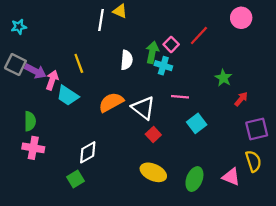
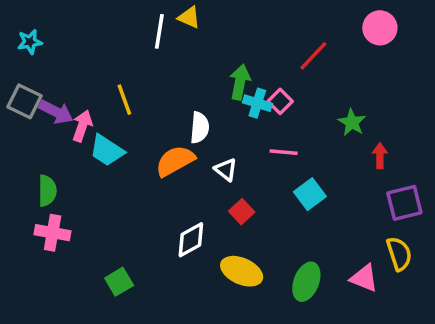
pink square: (171, 44) -> (280, 101), moved
white semicircle: (127, 60) -> (200, 128), moved
red arrow: (241, 99) -> (380, 156), turned -40
white triangle: (143, 108) -> (226, 170), size x0.6
white diamond: (88, 152) -> (191, 240), moved

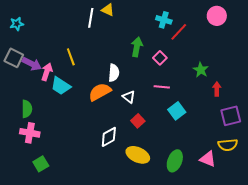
cyan cross: (257, 103) -> (164, 20), moved
yellow semicircle: (399, 254) -> (228, 145), turned 102
green square: (119, 282) -> (41, 164), moved

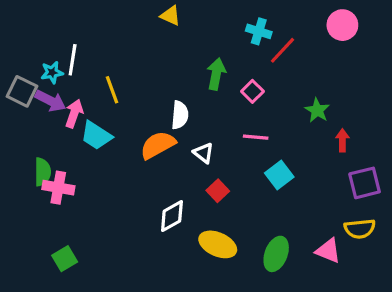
white line: (91, 18) -> (73, 60), moved
cyan star: (17, 24) -> (52, 72), moved
pink cross: (30, 133) -> (58, 188), moved

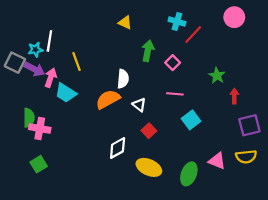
yellow triangle: (170, 16) -> (125, 23), moved
pink triangle: (328, 251) -> (217, 161), moved
green square: (65, 259) -> (39, 164), moved

